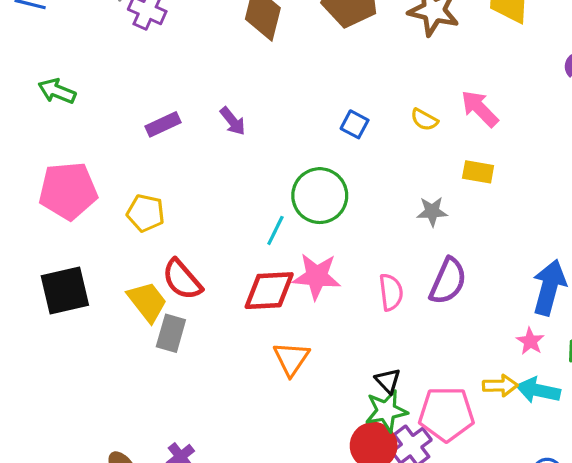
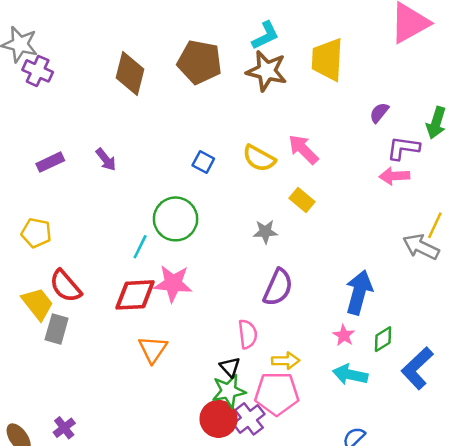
yellow semicircle: (424, 120) -> (259, 158), size x1.5
yellow rectangle: (478, 172) -> (302, 200), turned 30
pink semicircle: (391, 292) -> (248, 334), moved
yellow arrow: (500, 386) -> (286, 361), moved

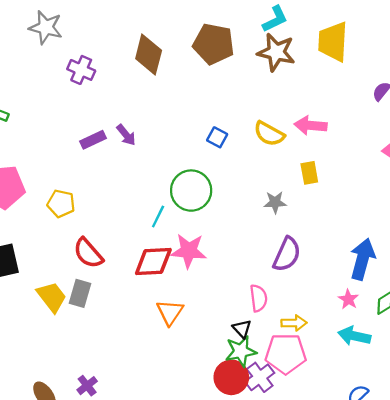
purple cross: (38, 71) -> (81, 70), moved
pink arrow: (303, 149) -> (311, 125), turned -40
purple rectangle: (50, 162) -> (93, 140), moved
yellow rectangle: (302, 200) -> (309, 173), turned 40
yellow trapezoid: (38, 304) -> (52, 297), moved

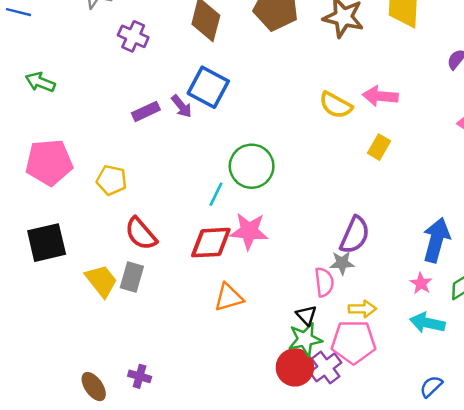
blue square: (217, 137) -> (208, 87), moved, size x1.8
yellow rectangle: (309, 173) -> (379, 147), turned 40
gray star: (275, 202) -> (342, 263), moved
orange triangle: (170, 312) -> (229, 297), turned 40
purple cross: (87, 386) -> (140, 376), turned -36

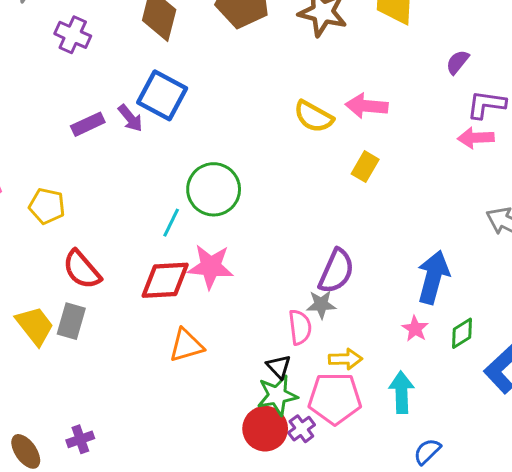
cyan arrow: (427, 323) -> (401, 392), moved, turned 76
purple cross: (325, 367) -> (301, 429), size x0.7
purple cross: (140, 376) -> (80, 439), turned -35

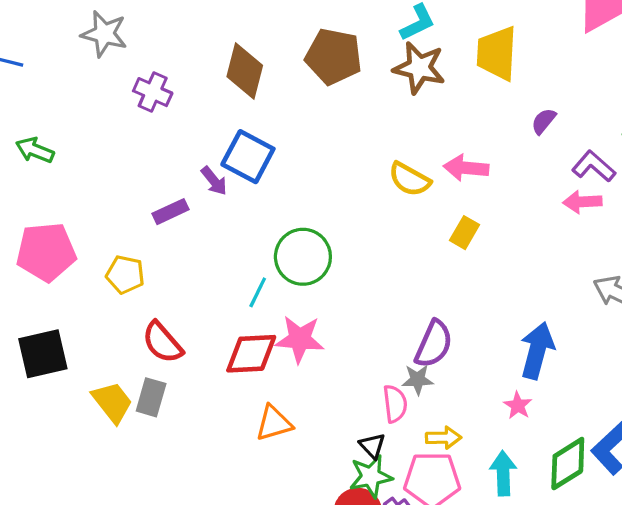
purple semicircle: (458, 62) -> (544, 121), moved
purple L-shape: (486, 104) -> (594, 166), turned 33
purple rectangle: (88, 124) -> (170, 212), moved
green diamond: (462, 333) -> (568, 464), moved, size x1.6

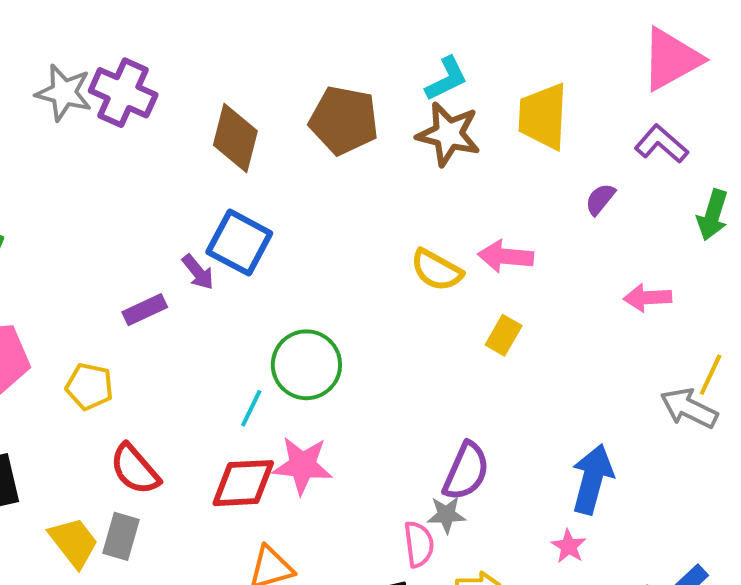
purple cross: (153, 92) -> (123, 93), moved, size x1.4
purple L-shape: (594, 166) -> (661, 144), moved

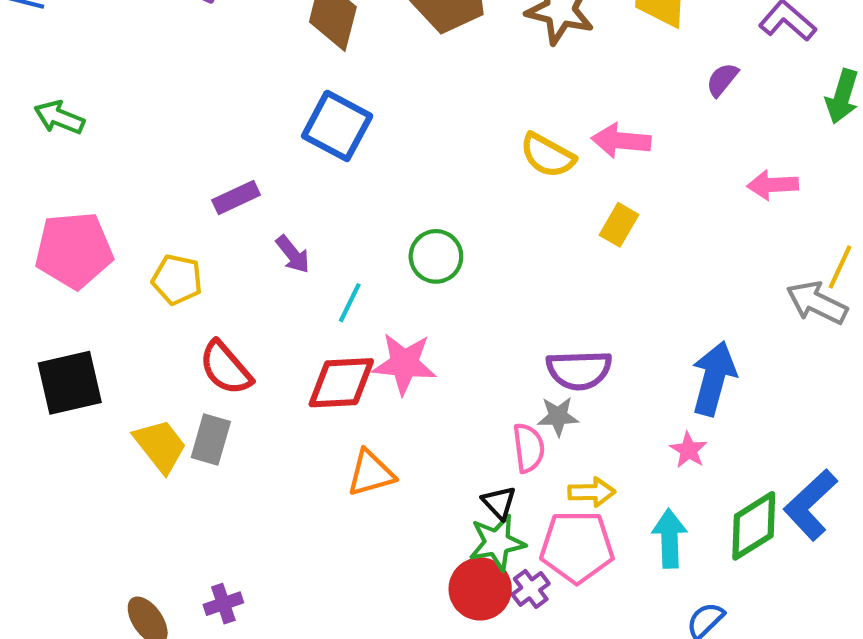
purple arrow: (198, 272) -> (293, 254), moved
green circle: (306, 365) -> (436, 256), moved, size x0.7
purple semicircle: (466, 471) -> (579, 370), turned 64

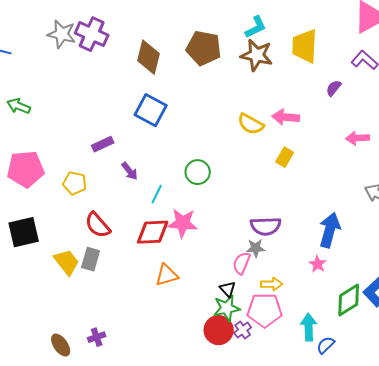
pink semicircle: (529, 448) -> (242, 263), turned -150
cyan arrow: (670, 538) -> (309, 327), moved

